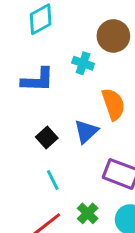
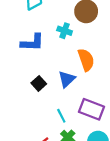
cyan line: (53, 180) -> (61, 116), moved

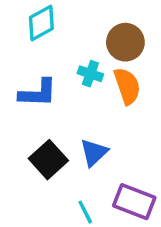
orange semicircle: (86, 60) -> (127, 86), moved
black square: (39, 83) -> (48, 160), size x1.5

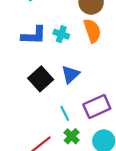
cyan cross: (90, 74) -> (61, 34), moved
purple rectangle: (134, 202) -> (97, 106), turned -45

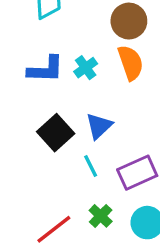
cyan cross: (61, 34) -> (86, 68), turned 35
cyan line: (65, 113) -> (91, 166), moved

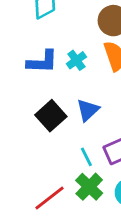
cyan line: (91, 166) -> (86, 157), moved
green cross: (101, 216) -> (89, 187), size x1.4

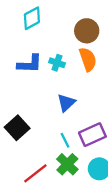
cyan cross: (76, 60) -> (57, 63), turned -35
black square: (51, 116) -> (17, 128), moved

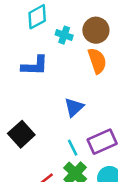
cyan cross: (57, 63) -> (64, 35), moved

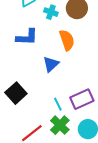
orange semicircle: (97, 61) -> (67, 40), moved
blue triangle: (74, 107) -> (51, 64), moved

